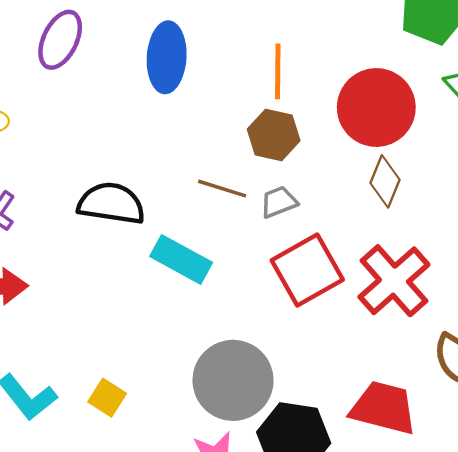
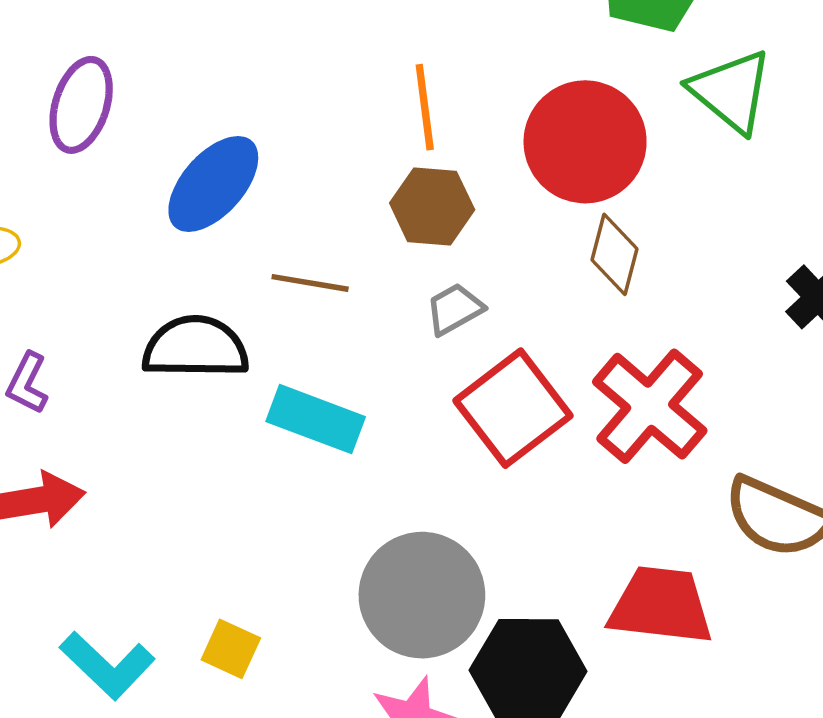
blue ellipse: (167, 57) -> (213, 184), moved, turned 46
brown line: (222, 189) -> (310, 283), moved

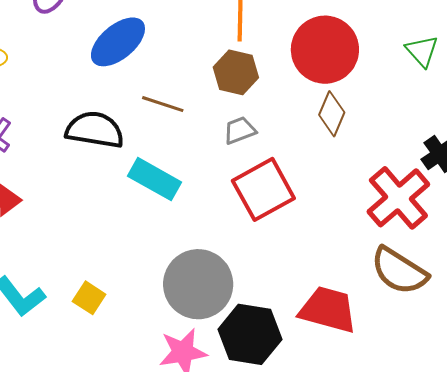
green triangle: (731, 91) -> (422, 51), moved, size x0.7
red cross: (650, 406) -> (398, 198), moved

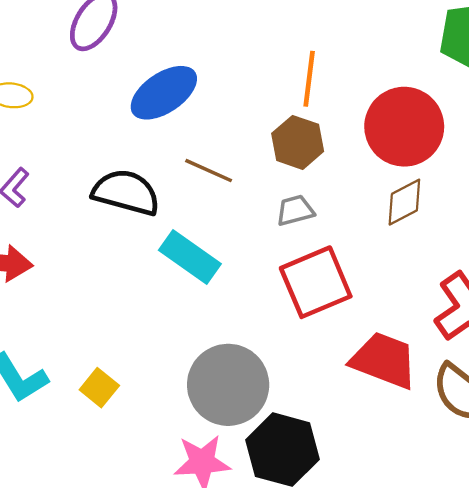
brown diamond: (332, 114) -> (404, 202), turned 33
red trapezoid: (328, 310) -> (384, 360), moved

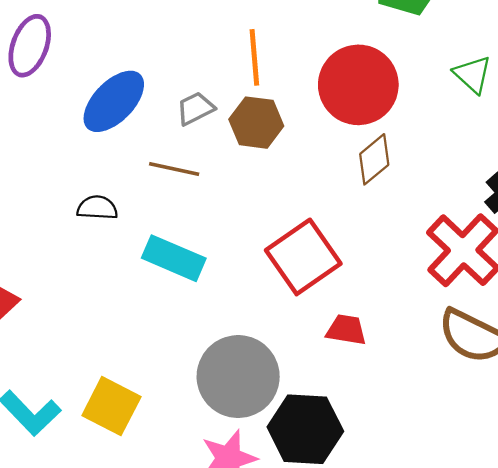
black semicircle: (126, 192) -> (97, 208), size x0.6
gray trapezoid: (295, 210) -> (195, 109), moved
red trapezoid: (384, 360) -> (346, 330), moved, size x0.6
yellow square: (99, 388) -> (111, 406), size x1.5

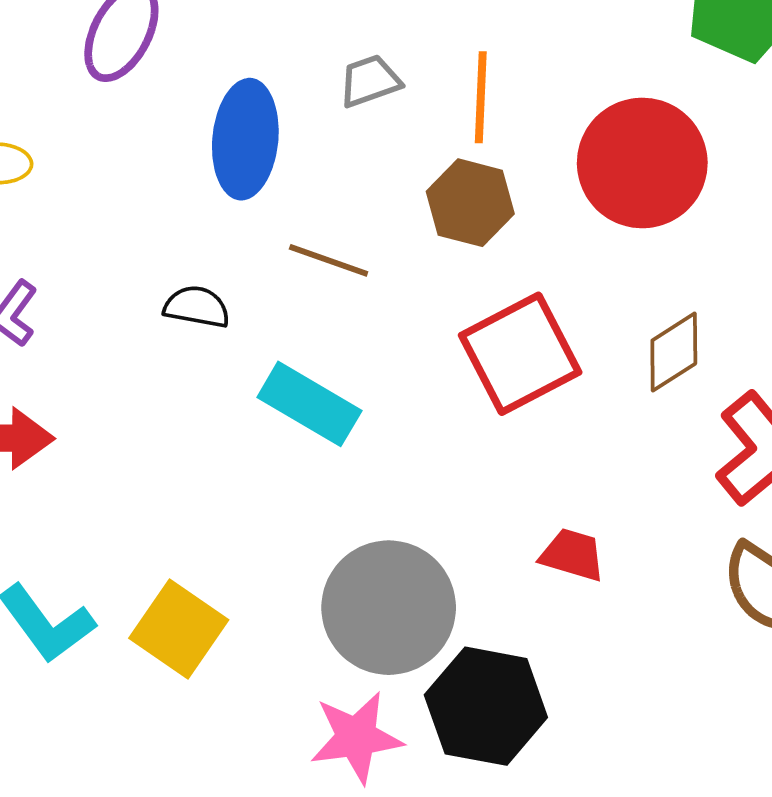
blue ellipse: (114, 101) -> (245, 139), turned -46
gray trapezoid: (195, 109) -> (370, 81), moved
brown diamond: (374, 159) -> (674, 352), moved
red square: (303, 257) -> (520, 354), moved

